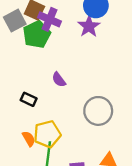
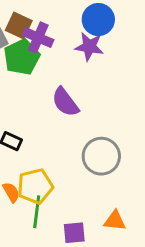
purple star: (89, 26) -> (89, 47), turned -30
purple semicircle: (59, 80) -> (65, 102), moved, size x1.5

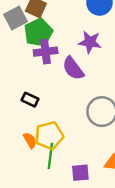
purple cross: (38, 38) -> (46, 52), moved, turned -30
purple star: (89, 47) -> (90, 42), moved

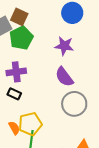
purple cross: (46, 52) -> (16, 72), moved
purple semicircle: (73, 68) -> (64, 77), moved

